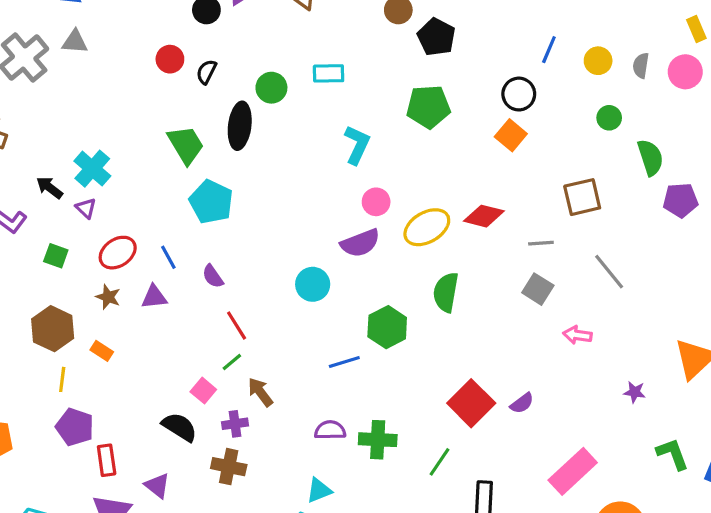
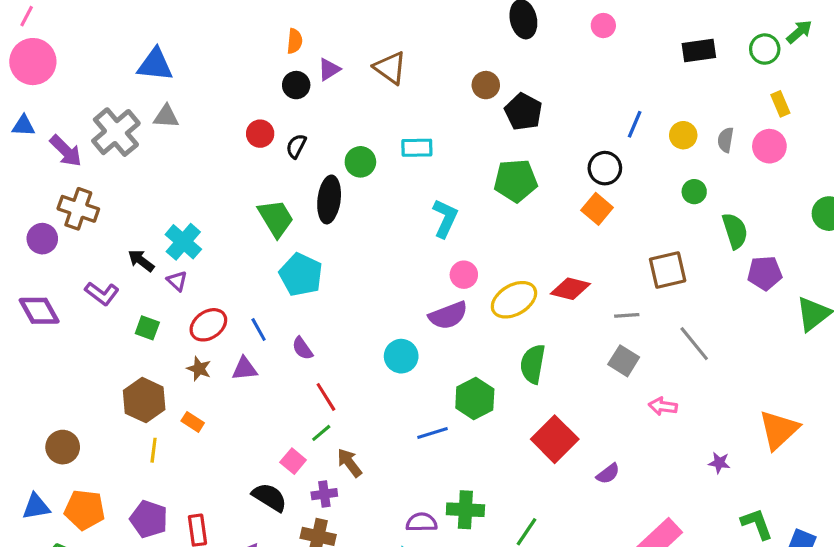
red square: (471, 403) -> (555, 439), moved
purple pentagon: (75, 427) -> (149, 519), moved
purple semicircle: (330, 430) -> (422, 522), moved

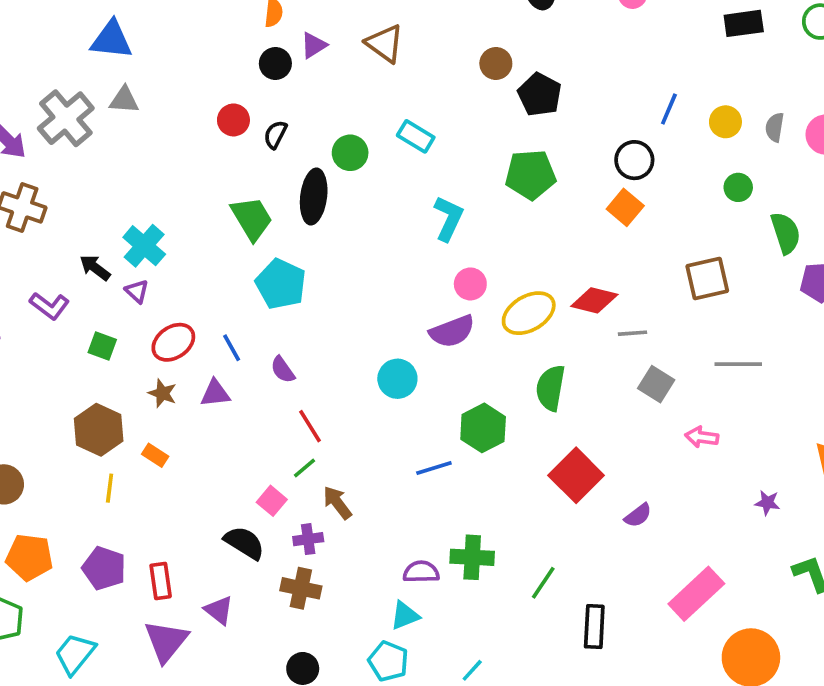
cyan rectangle: (417, 148) -> (416, 136), turned 32
gray line: (627, 315) -> (633, 333), moved
gray line: (694, 344) -> (738, 364), turned -51

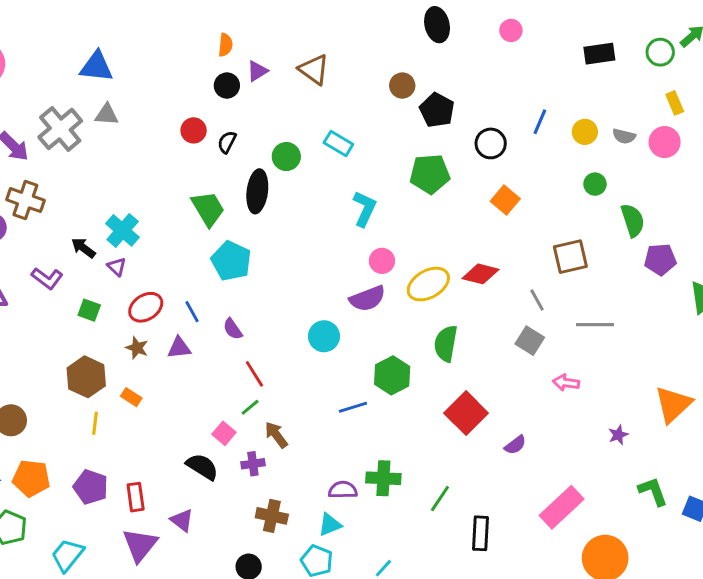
gray semicircle: (775, 127) -> (624, 136), turned -85
black circle: (634, 160) -> (491, 143), moved
gray line: (633, 333) -> (537, 300), moved, turned 65
purple star: (767, 503) -> (618, 435), turned -30
brown cross: (301, 588) -> (272, 516), moved

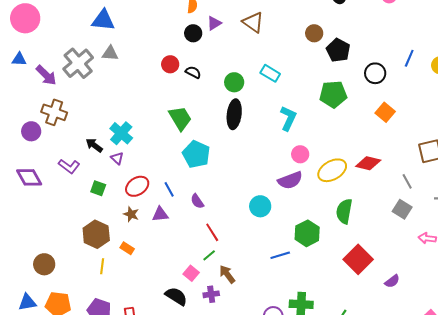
black semicircle: (227, 142) -> (193, 72), turned 91
black ellipse: (257, 191) -> (234, 114), moved

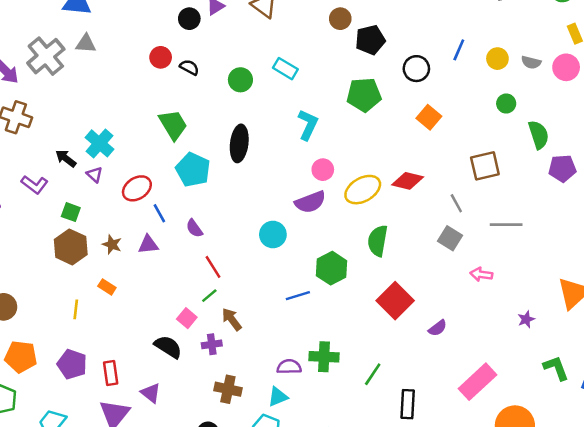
black pentagon: (338, 50) -> (370, 40), turned 30
black ellipse: (234, 114) -> (239, 143), moved
red ellipse: (137, 186) -> (137, 188), moved
brown hexagon: (96, 234) -> (71, 247), moved

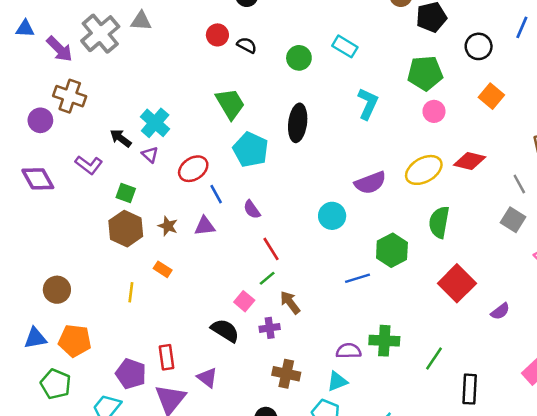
pink circle: (323, 170) -> (434, 111), moved
purple pentagon: (72, 364) -> (131, 374), moved

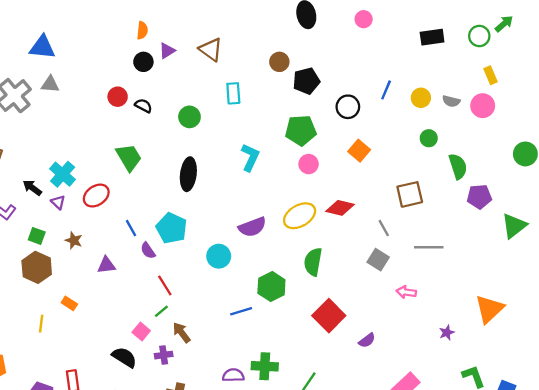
cyan rectangle: (345, 46) -> (233, 93), moved, turned 55
cyan pentagon: (251, 150) -> (172, 228), moved
red ellipse: (193, 169) -> (96, 196), moved
blue line: (216, 194) -> (131, 228), moved
brown star: (168, 226) -> (74, 240), moved

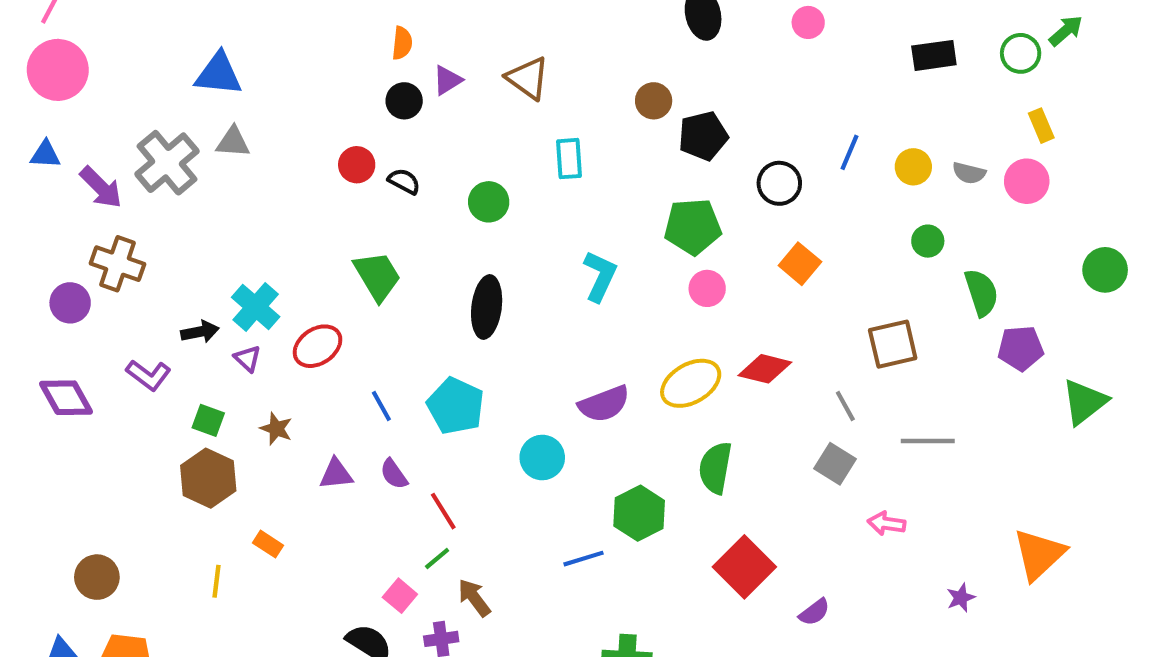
black arrow: (32, 188) -> (200, 332), turned 132
purple semicircle: (148, 251) -> (394, 474), moved

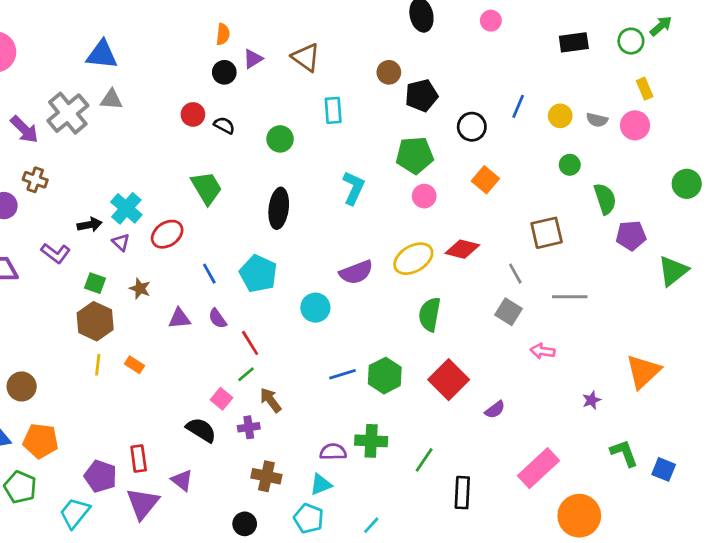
brown cross: (118, 264) -> (35, 180), size x0.7
green hexagon: (639, 513) -> (385, 376), moved
yellow line: (216, 581) -> (98, 365), moved

